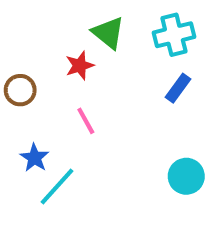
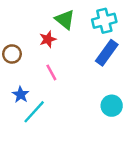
blue rectangle: (178, 88) -> (107, 53), size x1.5

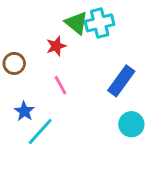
cyan cross: (104, 21) -> (100, 23), moved
blue rectangle: (107, 53) -> (121, 81), moved

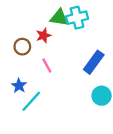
green triangle: (76, 23) -> (59, 18), turned -30
brown circle: (14, 63) -> (22, 47), moved

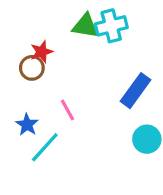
red star: (44, 35) -> (42, 52), moved
pink line: (47, 66) -> (67, 110), moved

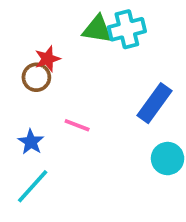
pink line: (67, 110) -> (77, 125), turned -40
cyan line: (45, 147) -> (33, 186), moved

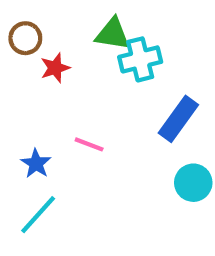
cyan cross: (127, 29) -> (140, 59), moved
brown circle: (36, 77) -> (25, 38), moved

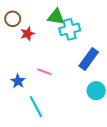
cyan line: (38, 215) -> (36, 107), moved, turned -70

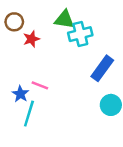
pink line: (44, 72) -> (40, 85), moved
cyan line: (36, 107) -> (29, 114), moved, turned 45

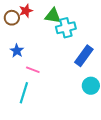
red star: (31, 39) -> (26, 11), moved
blue star: (20, 94) -> (17, 51), moved

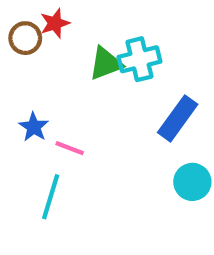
green triangle: (53, 16) -> (106, 63), moved, turned -30
blue star: (17, 51) -> (34, 127), moved

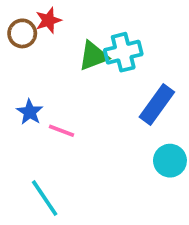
cyan line: (51, 197) -> (45, 198), moved, turned -51

